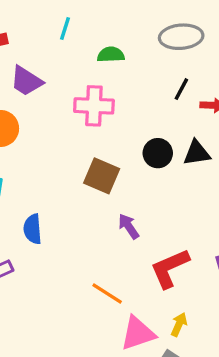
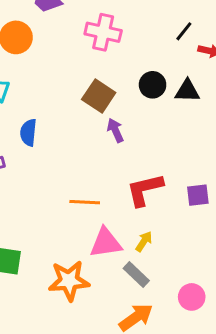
purple arrow: (129, 226) -> (115, 130), moved
orange line: (107, 294) -> (85, 202), turned -40

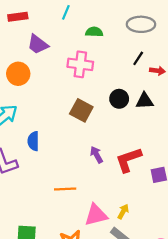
purple arrow: (115, 130) -> (96, 155), moved
red L-shape: (145, 190) -> (128, 160), moved
orange line: (85, 202) -> (65, 189), moved

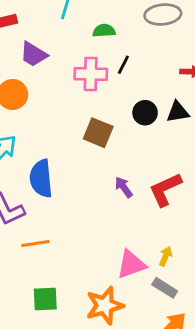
black line: (138, 58) -> (123, 65), moved
blue semicircle: (33, 141) -> (41, 178), size x1.5
orange line: (65, 189) -> (35, 243), moved

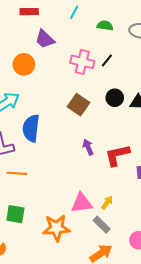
green semicircle: (104, 31) -> (105, 26), moved

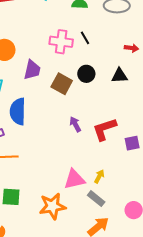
purple trapezoid: (45, 39) -> (32, 70), moved, turned -115
black line: (107, 60) -> (85, 38), turned -64
black circle: (115, 98) -> (86, 74), moved

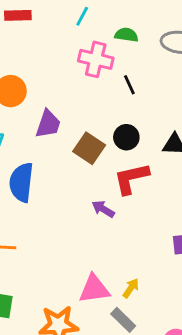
pink cross: (61, 42) -> (96, 59), moved
purple arrow: (75, 124) -> (103, 209), turned -35
red L-shape: (104, 129) -> (131, 178), moved

